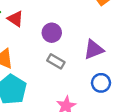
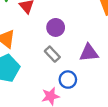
blue circle: (101, 83) -> (68, 80), moved

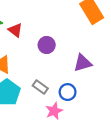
gray rectangle: (52, 54) -> (40, 87), moved

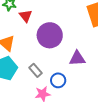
purple circle: (47, 45) -> (50, 35), size x1.6

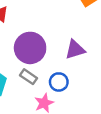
purple circle: (50, 35) -> (30, 48), moved

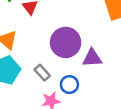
purple circle: (30, 48) -> (66, 42), moved

